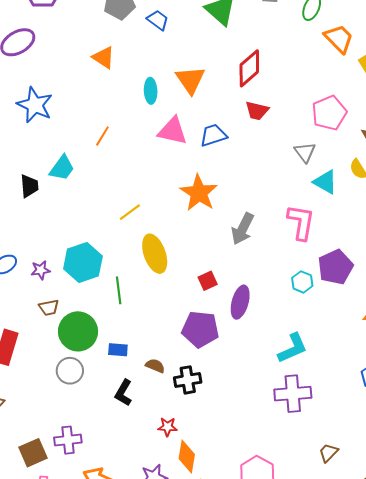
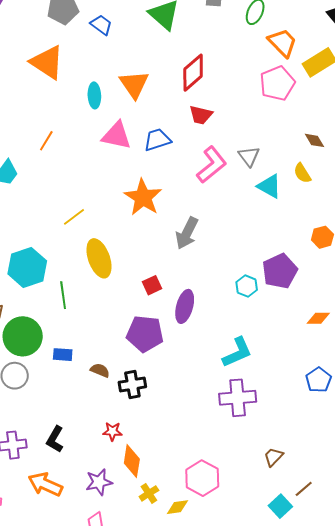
orange triangle: (104, 57) -> (47, 62), size x1.5
pink pentagon: (329, 113) -> (277, 83), moved
pink L-shape: (301, 222) -> (212, 165), moved, turned 42
black L-shape: (123, 393) -> (55, 439), moved

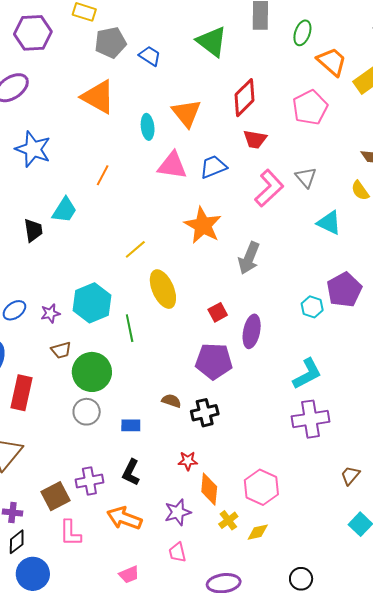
pink pentagon: (277, 83) -> (310, 107), moved
cyan triangle: (269, 186) -> (329, 223), moved
blue rectangle: (63, 355) -> (131, 425), moved
pink hexagon: (202, 478) -> (261, 487), moved

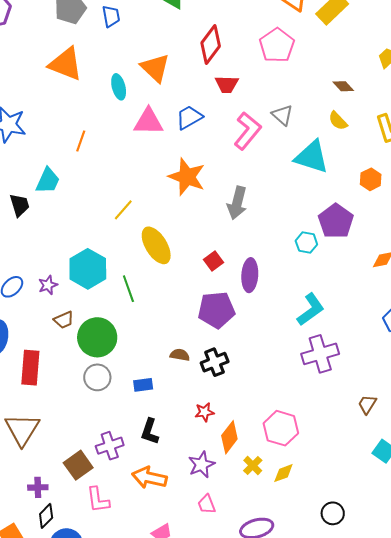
blue trapezoid: (150, 56) -> (111, 16), turned 55
cyan triangle: (329, 223) -> (312, 157), size x1.4
orange diamond: (209, 489) -> (229, 437), turned 40

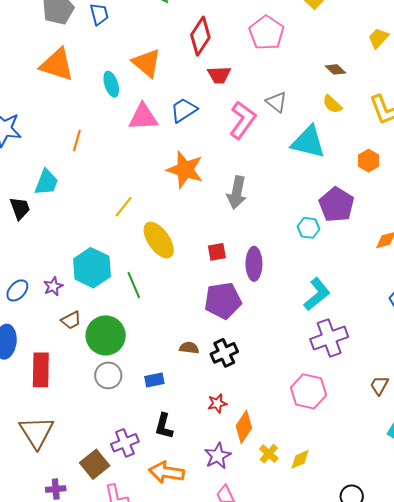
red square: (214, 261) -> (217, 252), turned 30
pink hexagon: (281, 428) -> (308, 391), moved

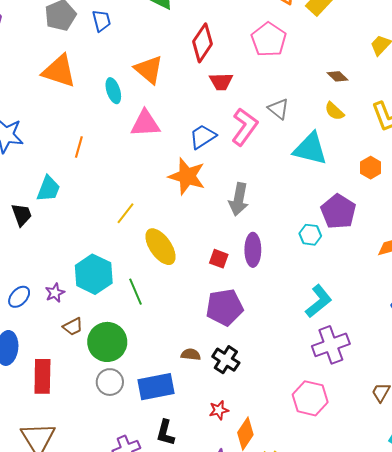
blue trapezoid: (184, 110) -> (203, 137), moved
red square: (217, 252) -> (219, 259), turned 30
purple ellipse: (254, 264) -> (253, 250), moved
black cross: (224, 353) -> (226, 360), turned -32
blue rectangle: (154, 380) -> (156, 387), size x1.8

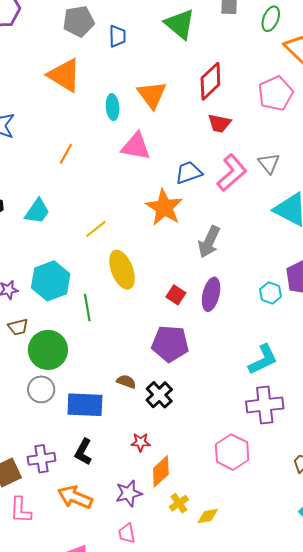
cyan trapezoid: (48, 189) -> (37, 211), moved

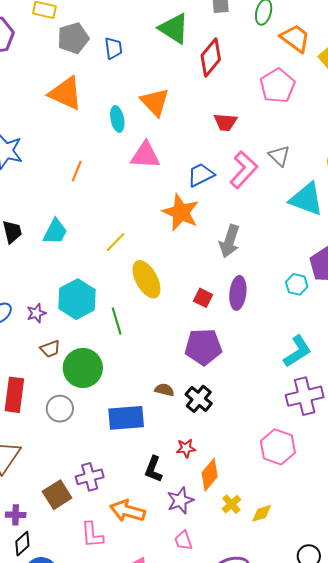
red diamond: (210, 81) -> (211, 58), moved
gray circle: (41, 389) -> (60, 409), moved
black L-shape: (83, 452) -> (153, 469), moved
pink L-shape: (20, 510) -> (92, 535), moved

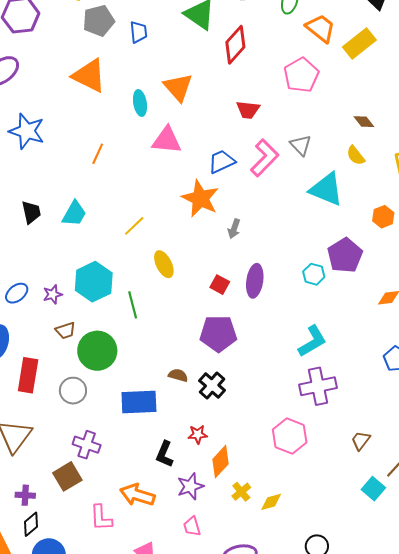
gray arrow: (230, 241) -> (234, 229), moved, size x0.6
yellow ellipse: (146, 279) -> (164, 264), size x0.7
purple cross: (90, 477) -> (87, 445), moved, turned 32

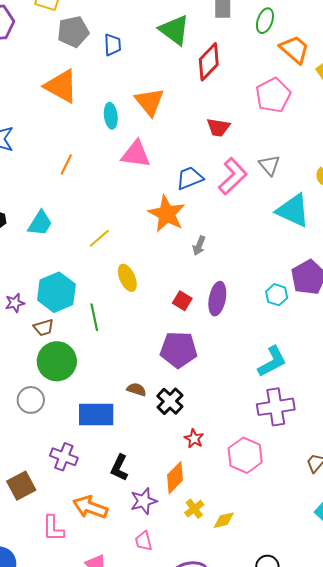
brown trapezoid: (65, 330) -> (44, 328), moved
red star: (198, 434) -> (194, 439), moved, turned 30
purple cross: (87, 445) -> (64, 457), moved

